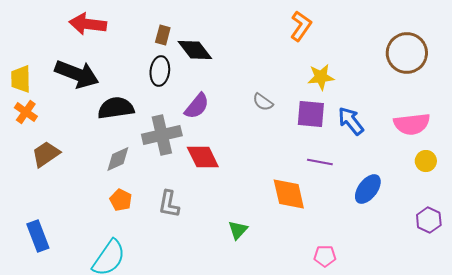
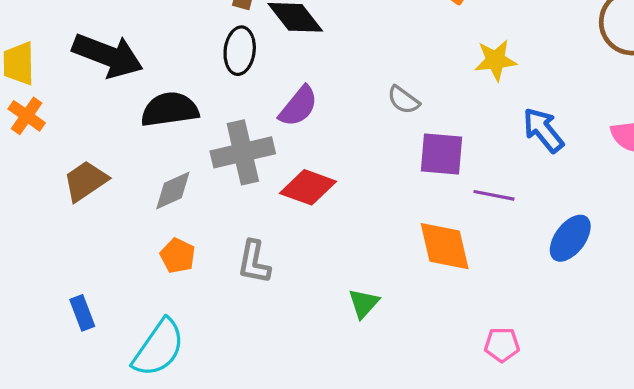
purple square: (311, 114) -> (441, 154), moved
brown trapezoid: (46, 154) -> (85, 181), moved
red diamond: (203, 157) -> (308, 187), turned -44
blue rectangle: (38, 236) -> (82, 313), moved, size x0.7

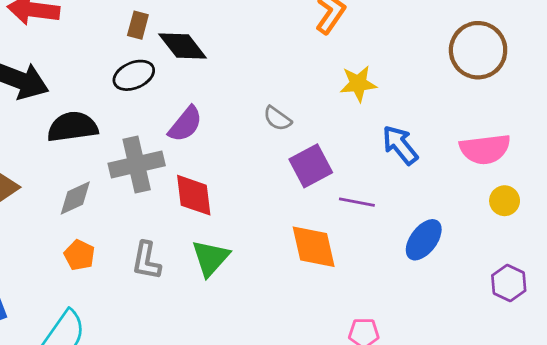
black ellipse: (240, 51) -> (134, 75), turned 60
purple square: (441, 154) -> (311, 166), turned -33
red diamond: (308, 187) -> (194, 195), turned 63
green triangle: (364, 303) -> (210, 258), moved, size x1.4

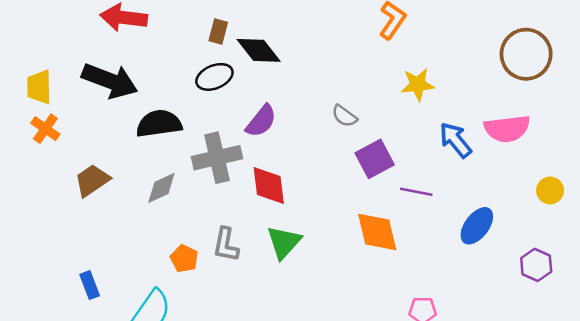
pink semicircle: (485, 149) -> (507, 129), moved
orange pentagon: (79, 255) -> (184, 259), moved
purple hexagon: (509, 283) -> (536, 265), moved

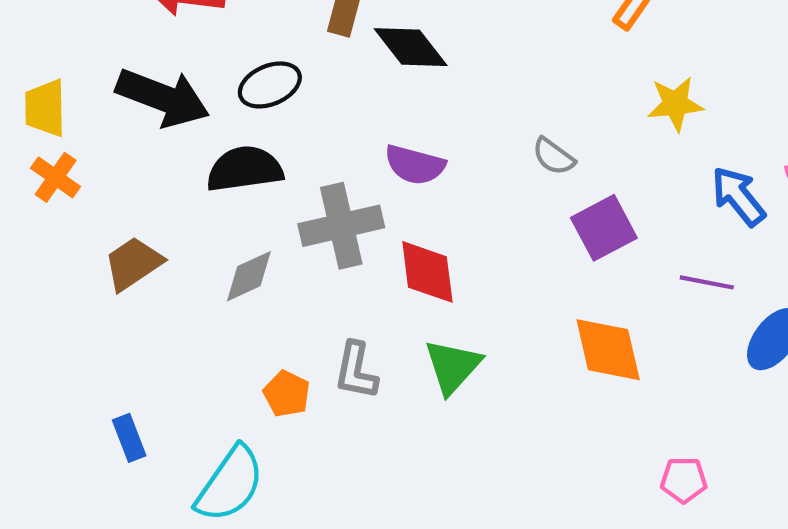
black ellipse: (214, 77) -> (270, 85), moved
purple semicircle: (261, 121) -> (415, 165), turned 66
purple line: (416, 192) -> (707, 282), moved

